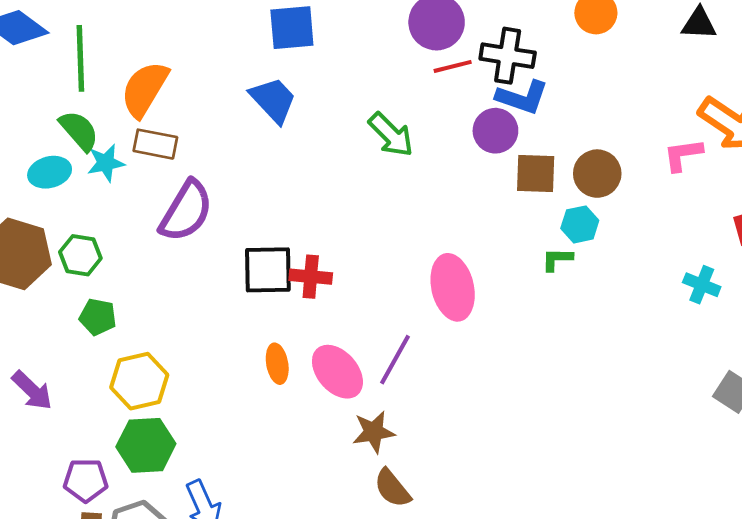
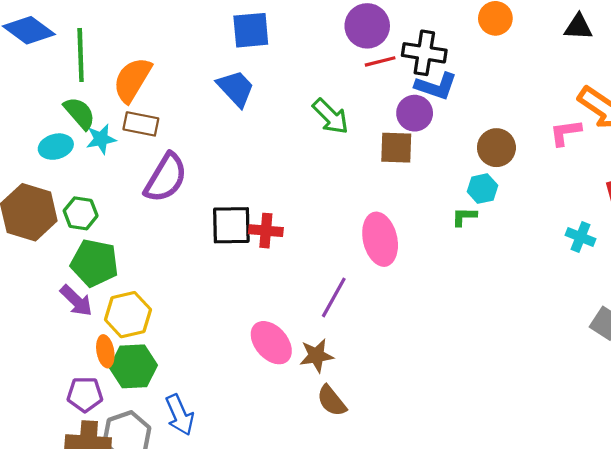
brown square: (536, 174) -> (396, 148), moved
green pentagon: (98, 317) -> (95, 263), size x1.6
orange ellipse: (277, 364) -> (105, 351), moved
pink ellipse: (337, 372) -> (271, 343), moved
purple arrow: (32, 390) -> (76, 301), moved

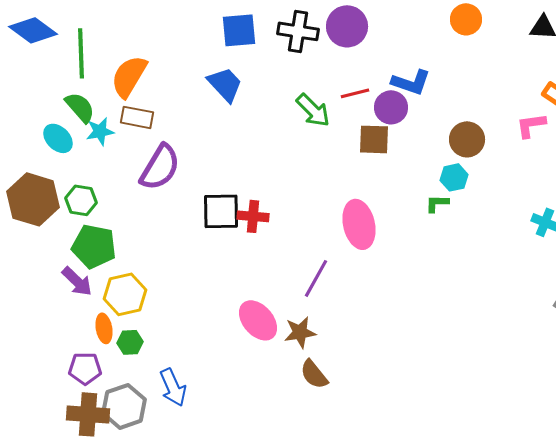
black cross: (424, 53) -> (298, 31), moved
red line: (380, 61) -> (355, 93), moved
cyan ellipse: (56, 147) -> (58, 138), turned 60
green hexagon: (133, 366) -> (130, 342), size x0.6

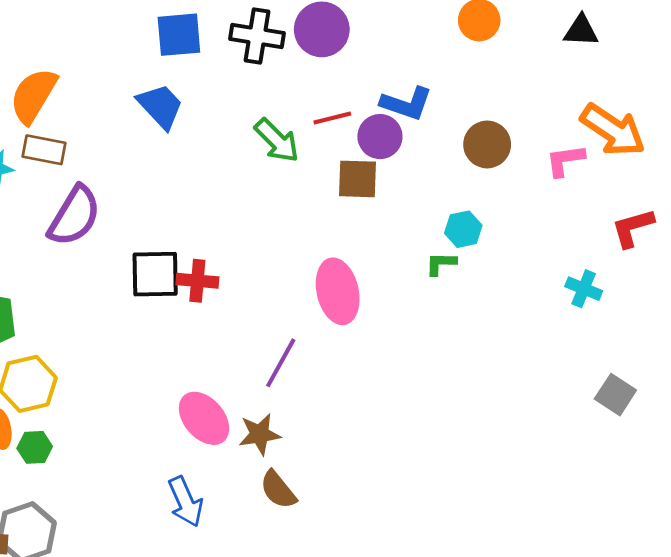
brown circle: (467, 139) -> (487, 144), moved
blue arrow: (173, 387) -> (186, 502), moved

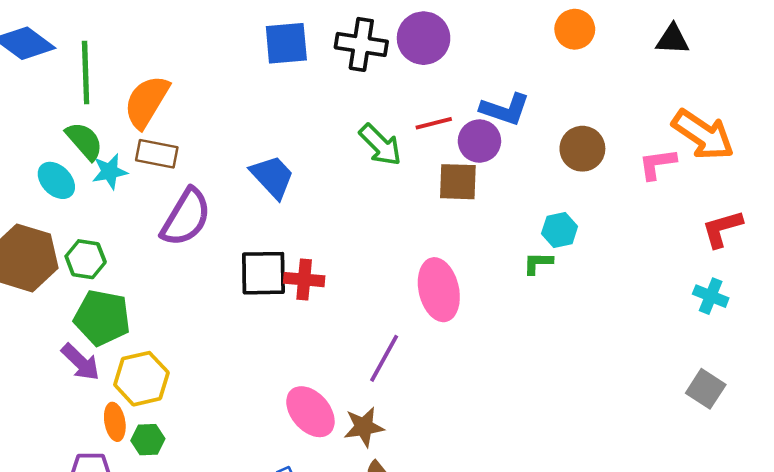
blue trapezoid: (160, 106) -> (272, 177), moved
cyan cross: (584, 289) -> (711, 296), moved

